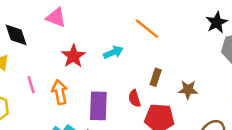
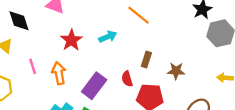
purple rectangle: (98, 106) -> (94, 86), turned 35

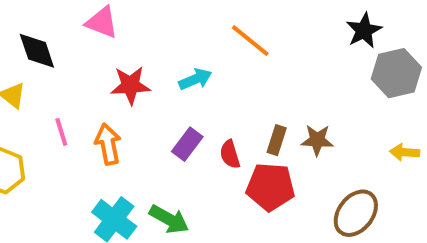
red star: (71, 40) -> (130, 85), turned 30
brown rectangle: (146, 60) -> (277, 140), moved
purple rectangle: (94, 86) -> (187, 144), moved, size x0.7

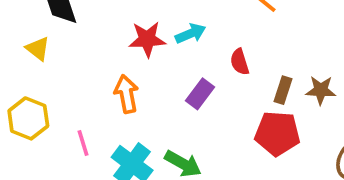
cyan arrow: (195, 79) -> (191, 34), moved
pink line: (61, 132) -> (83, 143), moved
red semicircle: (230, 154) -> (240, 62), moved

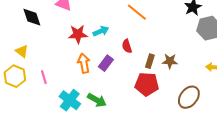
yellow triangle: (38, 49) -> (22, 51), moved
orange arrow: (126, 94) -> (84, 63), moved
pink line: (83, 143) -> (44, 77), moved

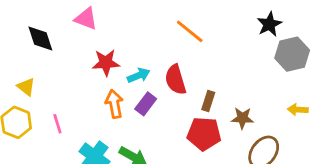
cyan arrow: (101, 31) -> (139, 75), moved
red semicircle: (127, 46) -> (176, 80), size x1.5
brown star: (170, 61) -> (242, 118), moved

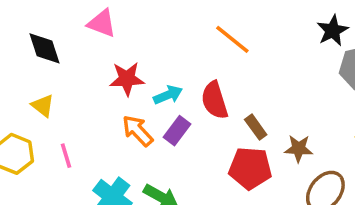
yellow triangle: (26, 87) -> (43, 106), moved
brown rectangle: (208, 101) -> (256, 127), turned -54
orange arrow: (114, 104) -> (138, 131), turned -32

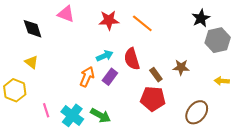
red star: (127, 79) -> (109, 20), moved
orange arrow: (138, 131) -> (87, 77), turned 66
brown star: (299, 149) -> (181, 67), moved
pink line: (66, 156) -> (46, 110), moved

